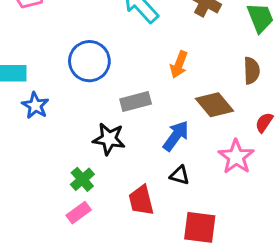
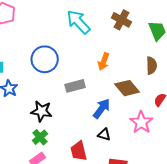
black star: (109, 139) -> (42, 111), moved

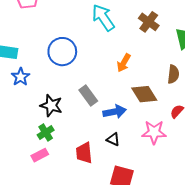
gray rectangle: (75, 86) -> (88, 96), moved, turned 60
blue arrow: (102, 108) -> (115, 112), turned 35
pink star: (141, 122) -> (154, 132), turned 30

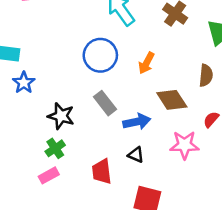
blue circle: (62, 52) -> (100, 55), moved

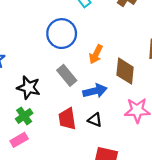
orange arrow: (146, 63) -> (96, 54), moved
brown diamond: (172, 100) -> (125, 71), turned 40
red trapezoid: (102, 171) -> (67, 119), moved

